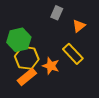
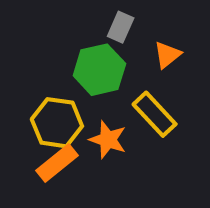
green hexagon: (19, 40) -> (99, 70), moved

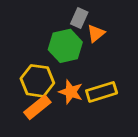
orange triangle: (167, 55) -> (96, 33), moved
yellow rectangle: (155, 114) -> (102, 92), moved, turned -64

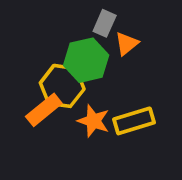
yellow hexagon: (37, 81) -> (62, 86), moved
orange rectangle: (37, 107) -> (44, 110), moved

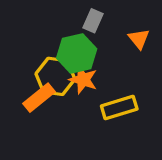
orange triangle: (127, 44) -> (139, 39), moved, turned -30
orange star: (93, 121) -> (83, 80), moved

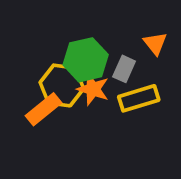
gray rectangle: (93, 21) -> (124, 69), moved
yellow rectangle: (119, 107) -> (139, 98), moved

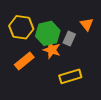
yellow hexagon: (62, 85) -> (21, 27), moved
yellow rectangle: (139, 98) -> (70, 76), moved

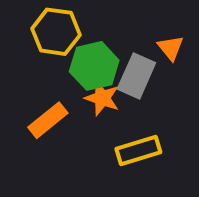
yellow hexagon: (21, 27) -> (56, 32), moved
gray rectangle: (69, 39) -> (136, 76), size x1.5

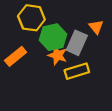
orange rectangle: (48, 120) -> (16, 56), moved
yellow rectangle: (138, 150) -> (77, 71), moved

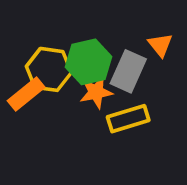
yellow hexagon: (31, 18) -> (49, 69), moved
orange star: (58, 55) -> (96, 92), turned -30

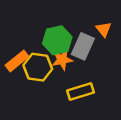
yellow hexagon: (49, 69) -> (38, 67), moved
yellow rectangle: (128, 119) -> (80, 91), moved

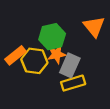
orange triangle: (104, 29) -> (94, 27), size x1.5
gray rectangle: (83, 46) -> (70, 65), moved

